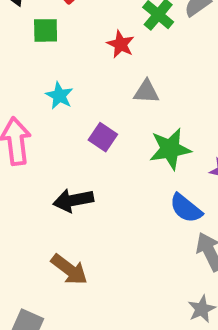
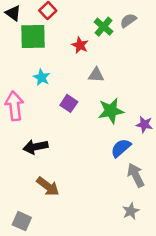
green square: (46, 30) -> (33, 37), size x1.6
black arrow: (73, 200) -> (35, 147), moved
blue semicircle: (186, 208) -> (121, 148), turned 100

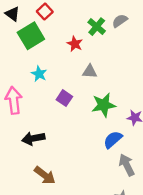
green square: (33, 37) -> (31, 36), turned -30

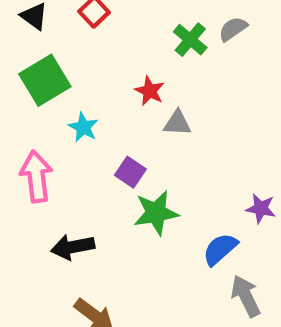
green square: (31, 36) -> (45, 80), moved
red star: (75, 44) -> (150, 91), moved
green star: (104, 105) -> (156, 213), moved

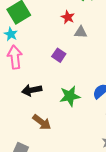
cyan star: (83, 127) -> (11, 34), moved
green star: (156, 213) -> (70, 96), moved

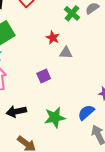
purple square: (59, 55) -> (44, 76), turned 32

